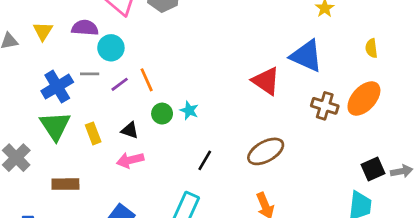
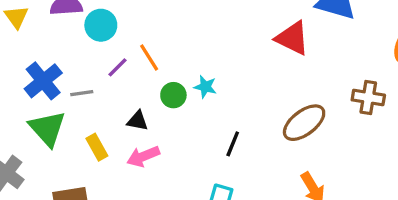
gray line: (90, 74) -> (82, 93), moved
brown cross: (325, 106) -> (368, 98), moved
yellow rectangle: (93, 133) -> (97, 147), moved

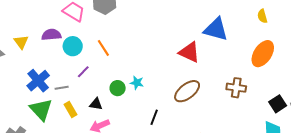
orange line: (149, 57) -> (103, 48), moved
brown ellipse: (304, 123) -> (187, 91), moved
yellow rectangle: (97, 147) -> (71, 110), moved

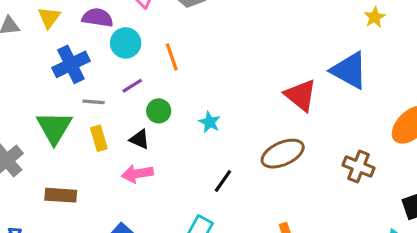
blue cross: (38, 81) -> (71, 64), moved
green circle: (118, 88) -> (159, 111), moved

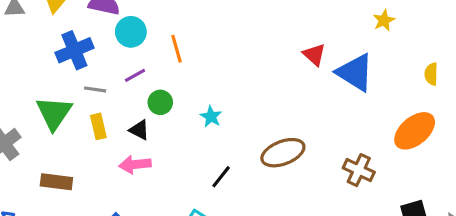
red triangle: (301, 95) -> (314, 55), moved, size x0.7

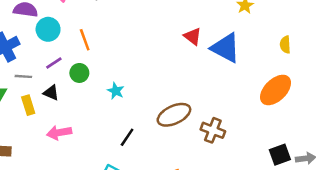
green circle: (160, 102) -> (79, 73), moved
black triangle: (139, 130) -> (51, 93), moved
brown cross: (359, 170) -> (213, 130), moved

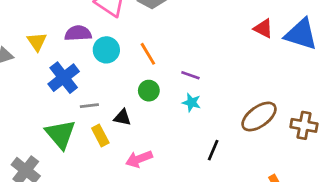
purple line: (54, 63) -> (190, 75), moved, turned 63

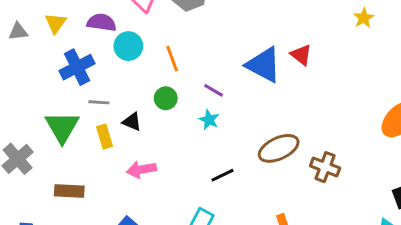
blue triangle: (301, 34) -> (264, 65), moved
black line: (213, 150) -> (223, 175), turned 30

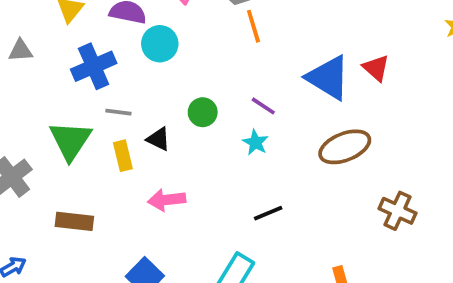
gray triangle: (18, 32) -> (20, 51), moved
orange line: (172, 59) -> (253, 26), moved
brown ellipse: (279, 148) -> (345, 147), moved

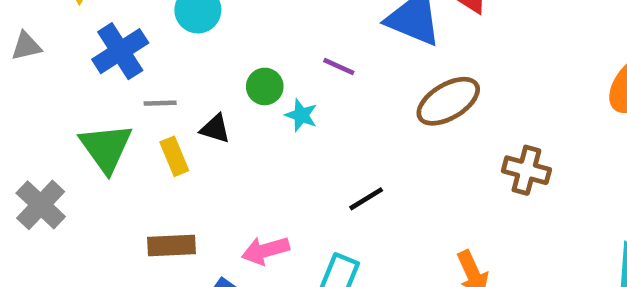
cyan star: (255, 142) -> (301, 115), moved
pink arrow: (167, 200) -> (265, 250), moved
brown rectangle: (74, 221) -> (171, 246), moved

